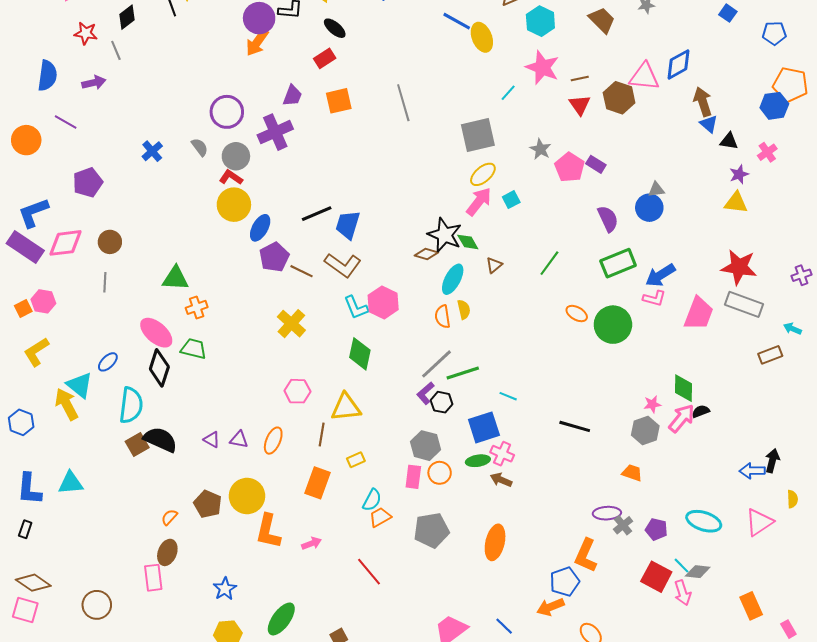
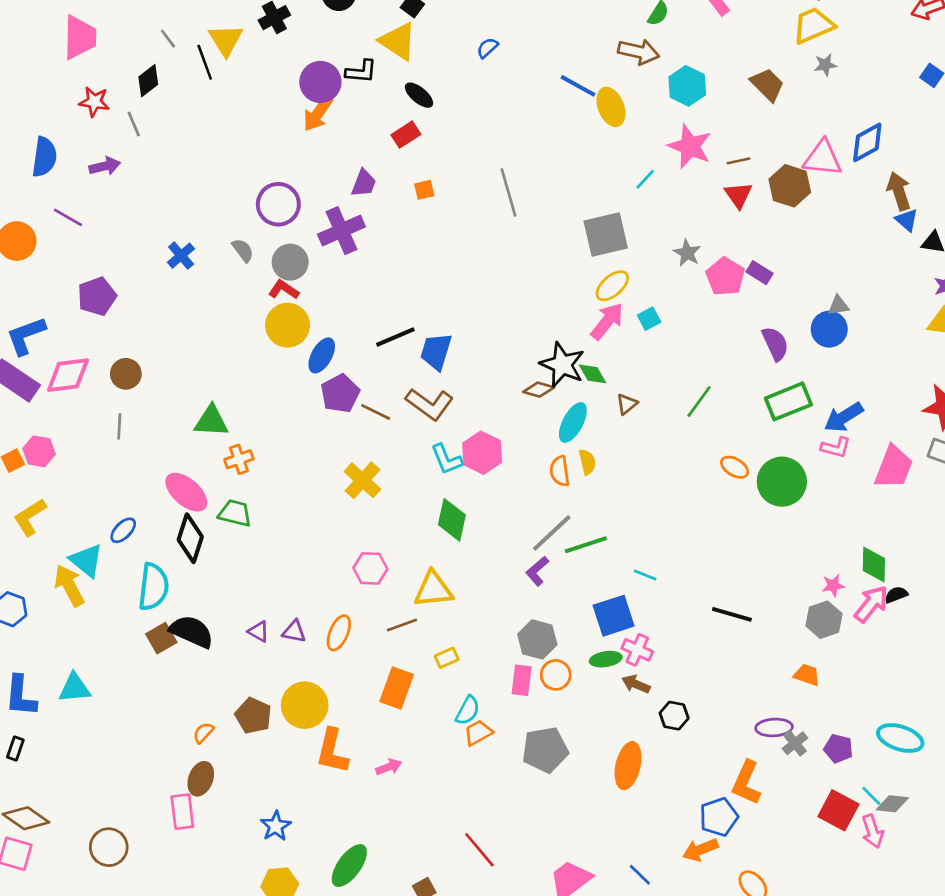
orange square: (339, 101) -> (424, 190), size x0.6
black hexagon: (442, 402) -> (674, 716), moved
brown line: (322, 434) -> (402, 625), turned 60
red line: (369, 572) -> (479, 850), moved

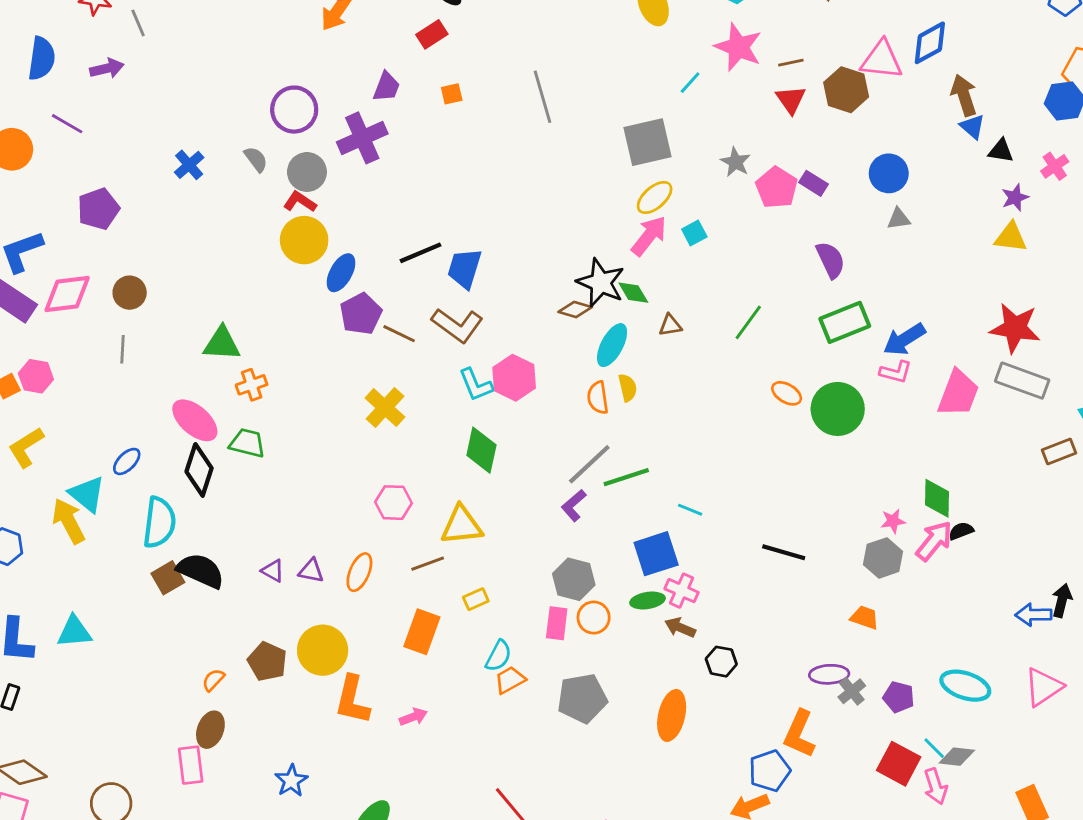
blue circle: (829, 329) -> (889, 173), moved
brown triangle: (627, 404) -> (670, 325), turned 30

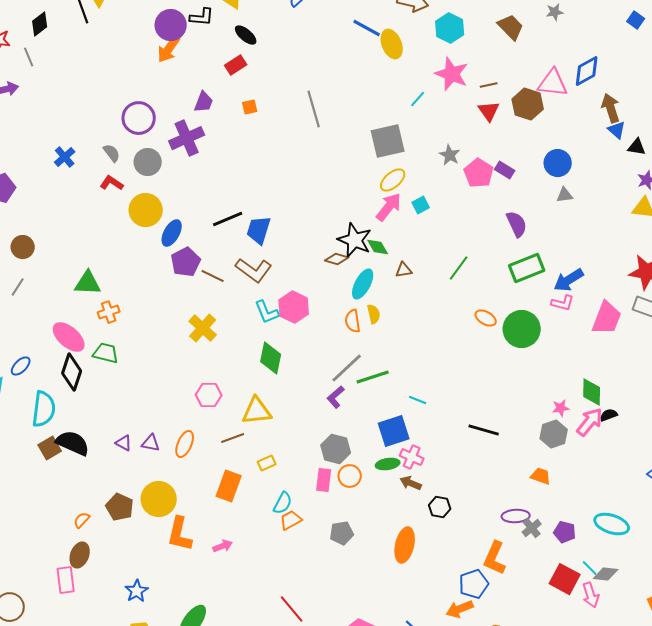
red L-shape: (300, 202) -> (112, 183), moved
gray line: (122, 349) -> (18, 287), turned 30
gray pentagon: (582, 698) -> (342, 533), size x0.7

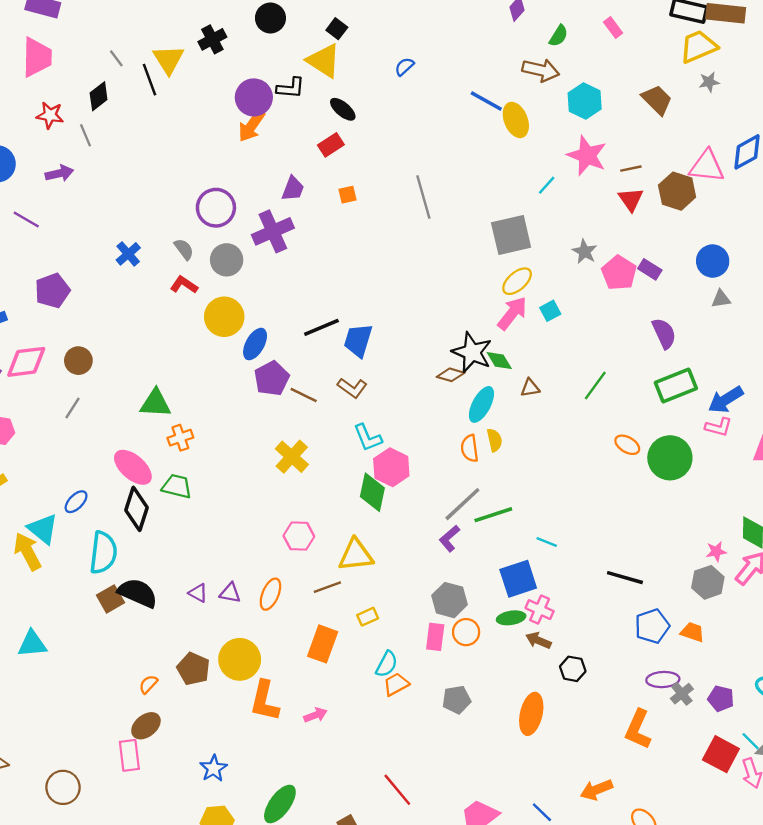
brown L-shape: (254, 270) -> (352, 388), size x0.7
pink hexagon: (294, 307) -> (391, 467), moved
brown ellipse: (80, 555) -> (146, 726), turned 30
blue pentagon: (474, 584) -> (652, 626), moved

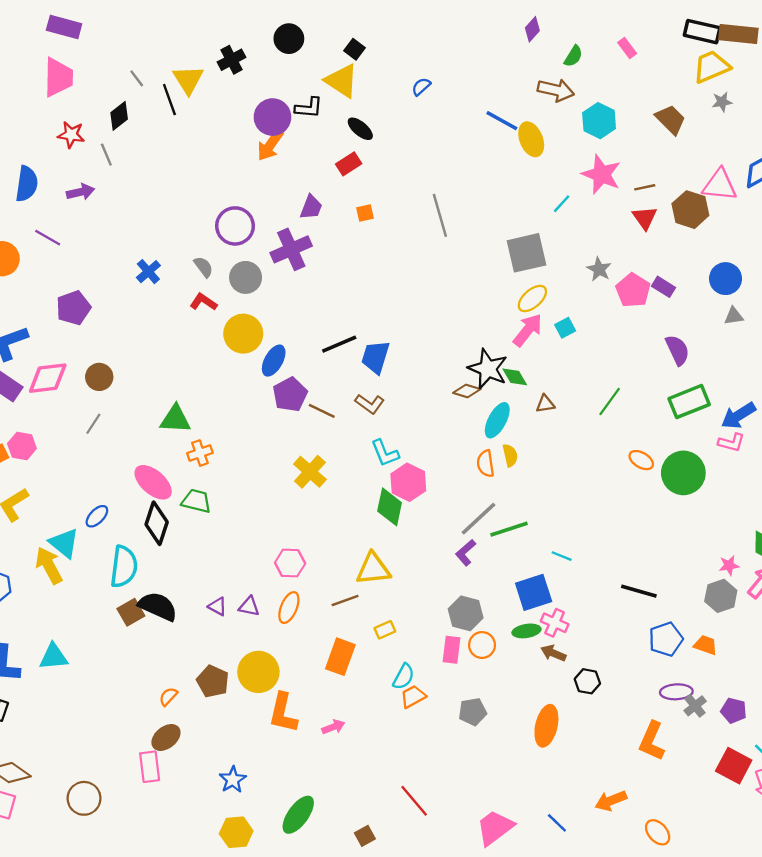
pink hexagon: (299, 536) -> (290, 563), moved

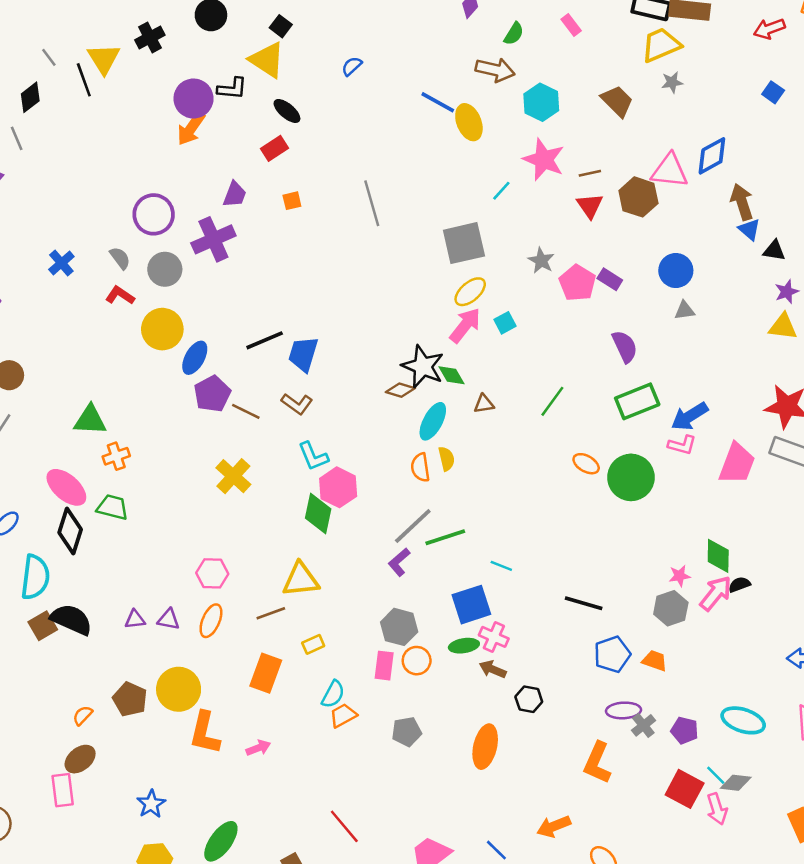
purple triangle: (217, 606) -> (135, 619), turned -36

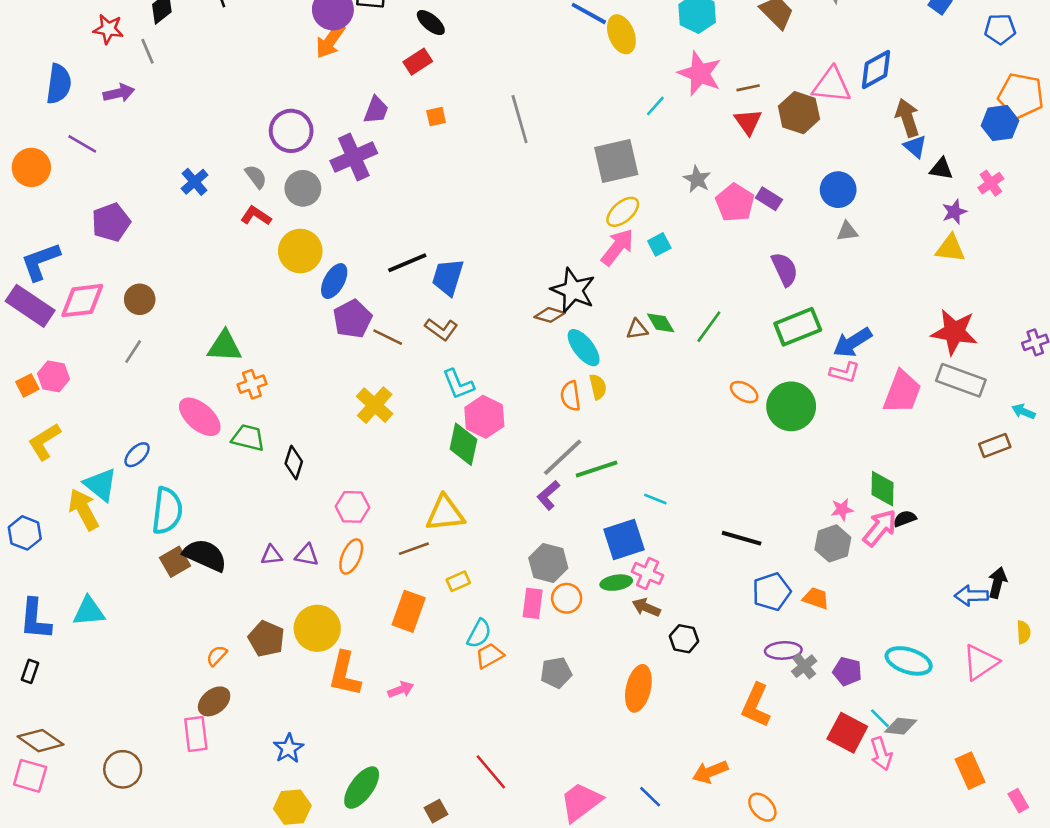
green diamond: (451, 375) -> (661, 323), moved
cyan ellipse: (433, 421) -> (584, 348), turned -66
black diamond: (70, 531) -> (294, 462), moved, size x0.7

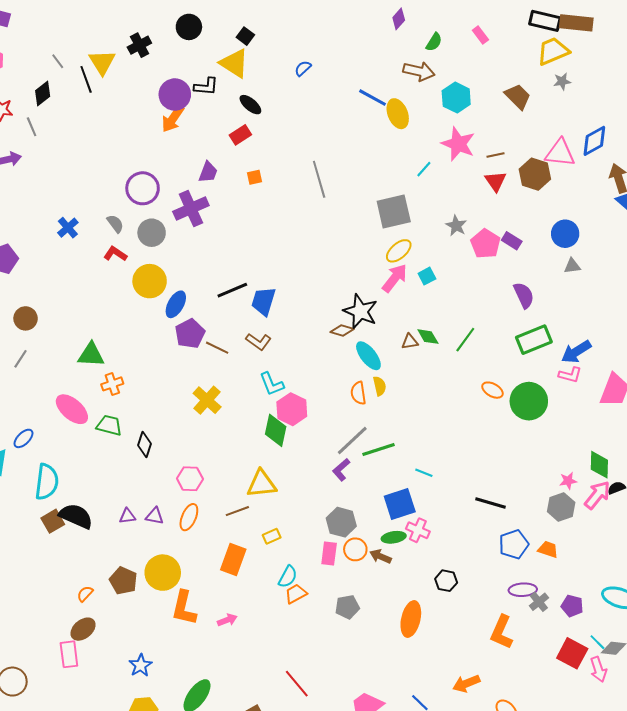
brown arrow: (646, 607) -> (381, 556), moved

